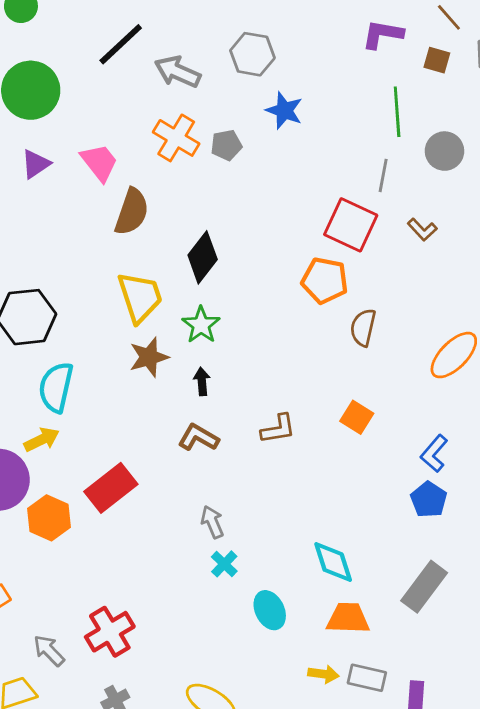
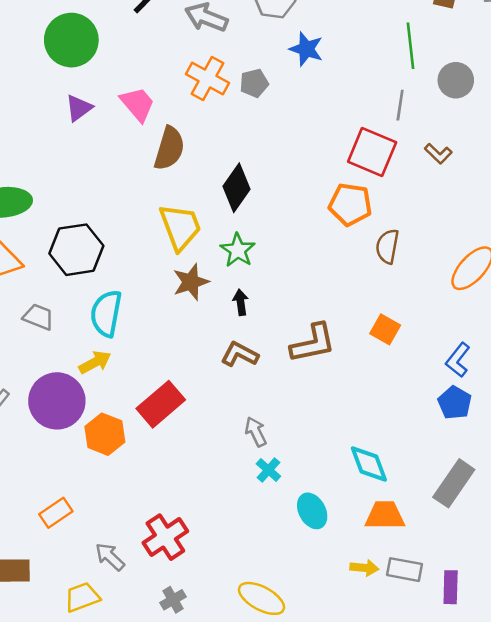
brown L-shape: (278, 429) -> (313, 343), size x1.4

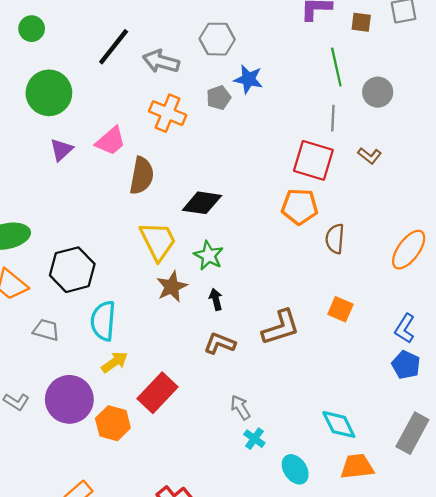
gray pentagon: (254, 83) -> (219, 98), moved
pink trapezoid: (137, 104) -> (111, 141), turned 96
black diamond: (237, 188) -> (202, 203), turned 69
yellow arrow: (95, 362) -> (115, 362), moved

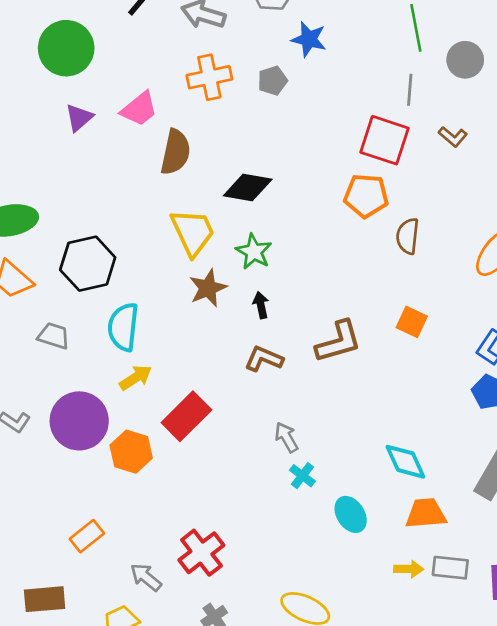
gray pentagon: (219, 98) -> (273, 81), moved
orange cross: (168, 113) -> (209, 77), turned -36

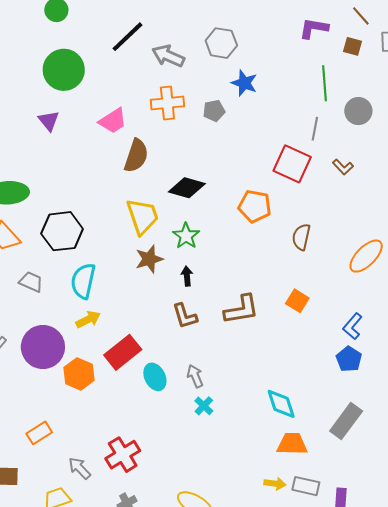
purple triangle: (79, 118) -> (49, 121), moved, turned -35
orange pentagon: (366, 196) -> (255, 206), moved
brown L-shape: (264, 359) -> (185, 316), turned -136
cyan ellipse: (351, 514) -> (155, 377), moved

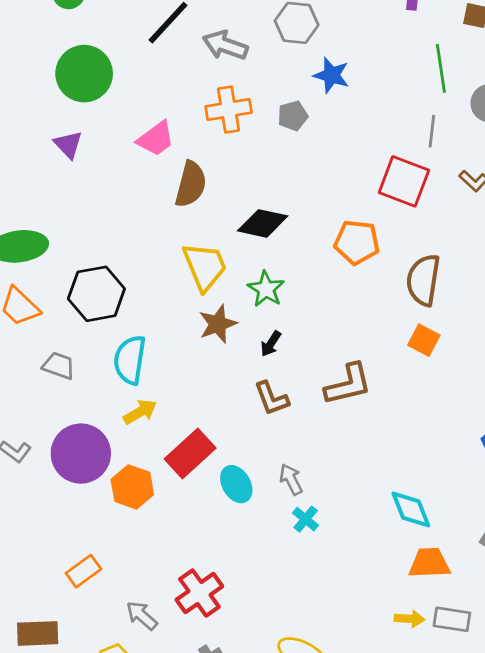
brown semicircle: (301, 237) -> (423, 280), size x1.4
black arrow: (187, 276) -> (271, 344), turned -138
orange square: (297, 301) -> (424, 340), moved

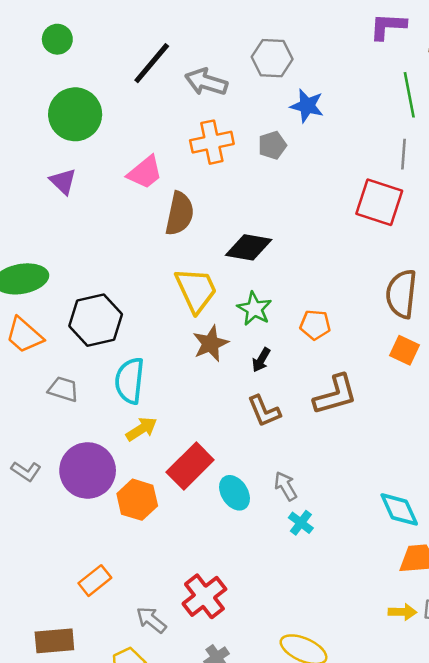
orange pentagon: (357, 242) -> (315, 325), moved, size x0.7

